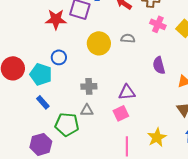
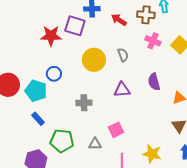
gray semicircle: (128, 38) -> (123, 55), turned 64
purple triangle: (127, 92) -> (122, 90), moved
gray triangle: (87, 110) -> (95, 144), moved
yellow star: (157, 137) -> (152, 154), turned -30

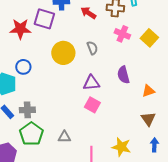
gray cross: (84, 103) -> (27, 110), moved
pink square: (116, 130) -> (92, 105), moved, turned -35
green pentagon: (62, 141) -> (31, 134), turned 30

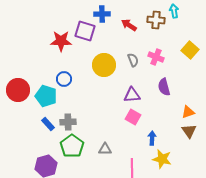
pink cross: (122, 34) -> (156, 57), moved
orange triangle: (148, 91) -> (188, 112), moved
blue arrow: (154, 145) -> (152, 138), moved

